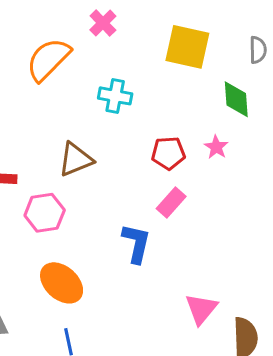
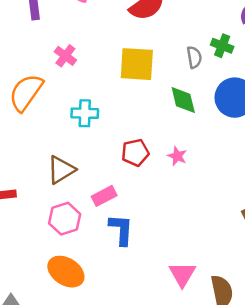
pink star: (216, 147) -> (177, 156), moved
pink rectangle: (171, 202) -> (104, 196), moved, turned 30
pink hexagon: (45, 213) -> (65, 219), moved

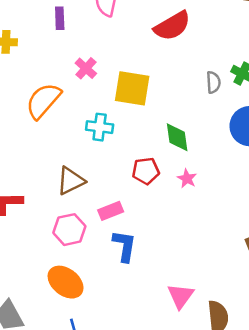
yellow square: (137, 64) -> (132, 88), moved
green diamond: (183, 100) -> (177, 137), moved

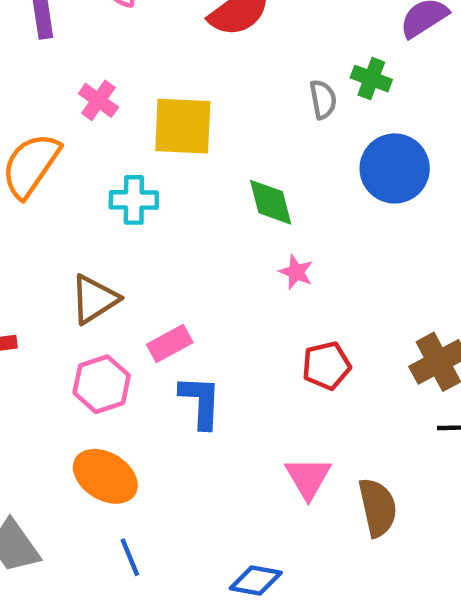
red pentagon: (146, 171) -> (326, 366), moved

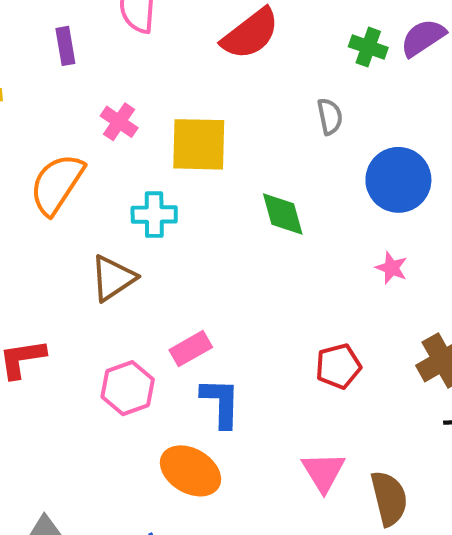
green cross: (371, 79) -> (368, 47), moved
pink star: (296, 272) -> (391, 268), moved
brown triangle: (94, 299) -> (113, 278), moved
orange ellipse: (105, 476) -> (191, 471), moved

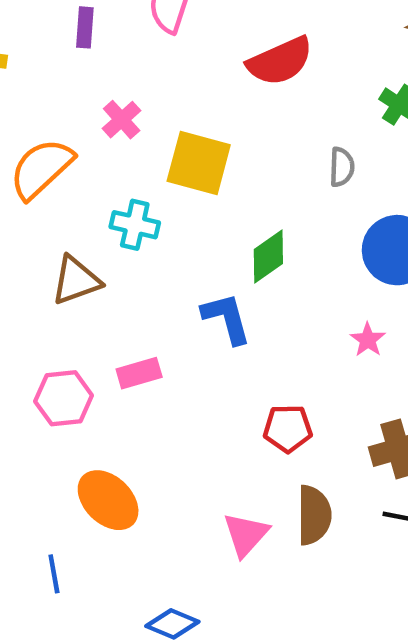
green diamond: (283, 214) -> (268, 256), turned 57
blue L-shape: (221, 403) -> (227, 318), moved, turned -30
brown semicircle: (389, 498) -> (314, 515), moved

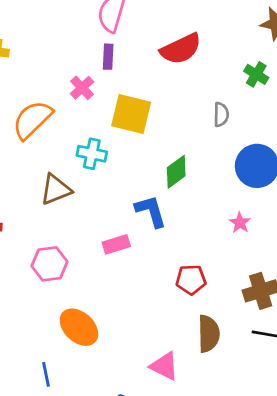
purple rectangle: (85, 27) -> (108, 57), moved
pink rectangle: (139, 373) -> (116, 244), moved
pink triangle: (246, 534) -> (164, 366), moved, turned -44

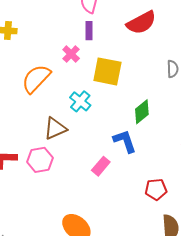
cyan cross: (92, 154) -> (80, 101), turned 30
pink rectangle: (116, 244) -> (101, 166), turned -30
pink hexagon: (50, 264) -> (40, 160), moved

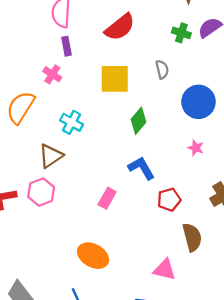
yellow square: (107, 71) -> (115, 79), moved
blue L-shape: (125, 141) -> (141, 168), moved
pink rectangle: (101, 166) -> (107, 198), moved

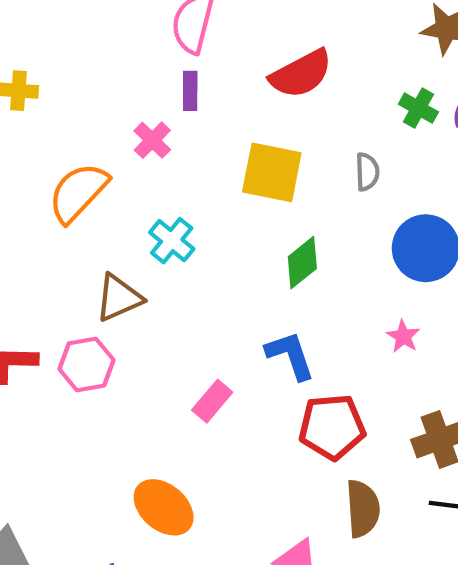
red pentagon: (169, 200) -> (332, 427), size x1.4

